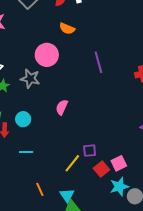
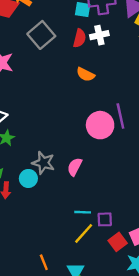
pink circle: (47, 55) -> (100, 125), moved
gray star: (30, 79) -> (43, 163), moved
cyan line: (26, 152) -> (83, 212), moved

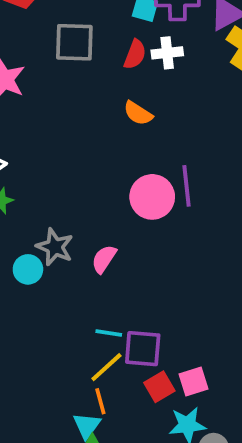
gray square: (41, 35) -> (74, 42), turned 36
purple square: (105, 219) -> (143, 349), size x1.5
orange line: (44, 262) -> (100, 401), moved

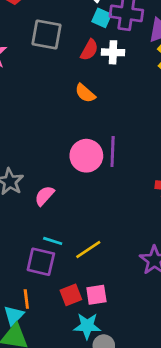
cyan line: (109, 333) -> (53, 241), moved
purple square: (143, 349) -> (41, 262), moved
yellow line: (106, 367) -> (88, 250), moved

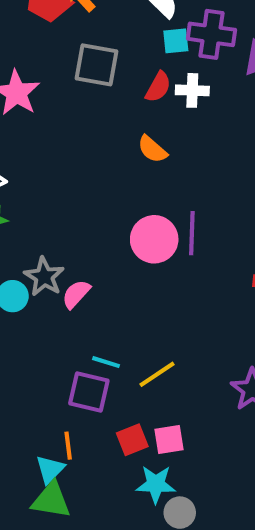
cyan square: (102, 18) -> (176, 41), turned -30
pink semicircle: (44, 196) -> (76, 294), moved

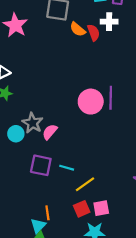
red semicircle: (158, 87) -> (94, 33), moved, turned -49
orange semicircle: (152, 149) -> (78, 29), moved
yellow line: (157, 374) -> (85, 184), moved
purple square: (89, 392) -> (41, 165), moved

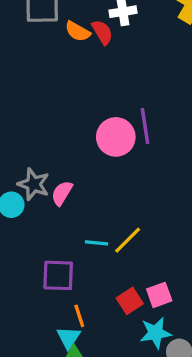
purple square: (41, 165) -> (58, 275), moved
yellow line: (85, 184) -> (128, 240), moved

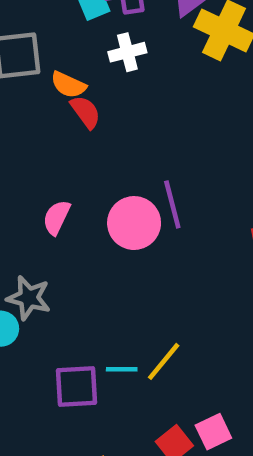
red semicircle: (102, 32) -> (86, 112), moved
pink semicircle: (62, 193) -> (56, 217), moved
purple square: (58, 275) -> (76, 386), moved

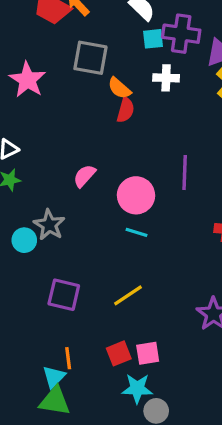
red semicircle: (86, 112) -> (126, 110), turned 35
purple line: (172, 204) -> (185, 173), moved
cyan line: (122, 369) -> (136, 232), moved

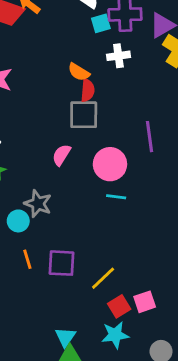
gray square: (90, 58) -> (84, 115), moved
yellow line: (128, 295) -> (103, 278), moved
orange line: (68, 358) -> (27, 259), moved
cyan star: (137, 389) -> (115, 335), moved

